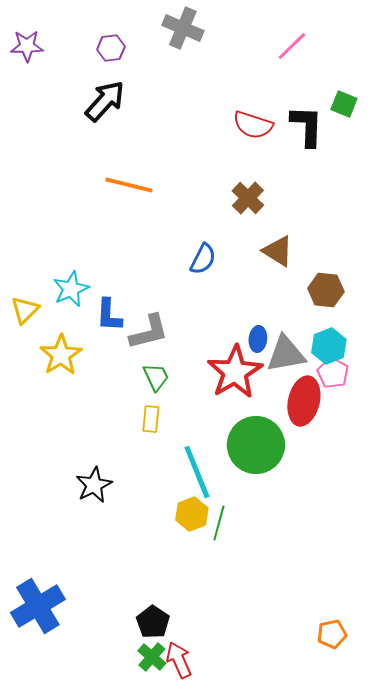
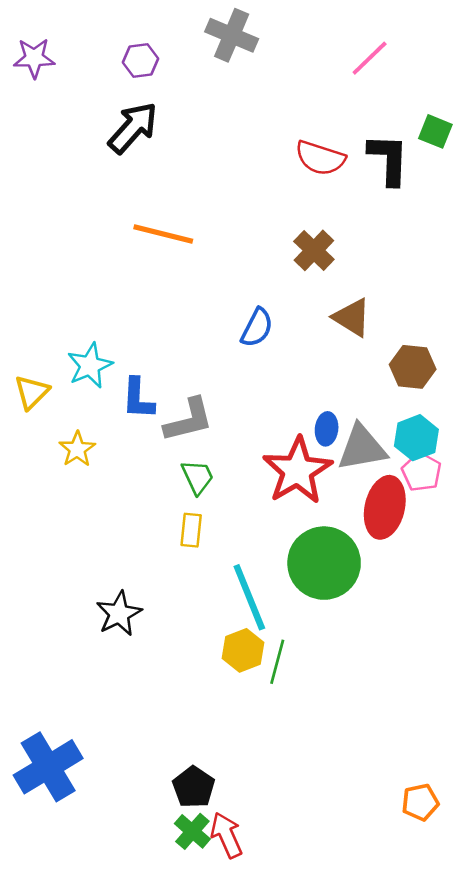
yellow star: (61, 355) -> (77, 449), size x0.7

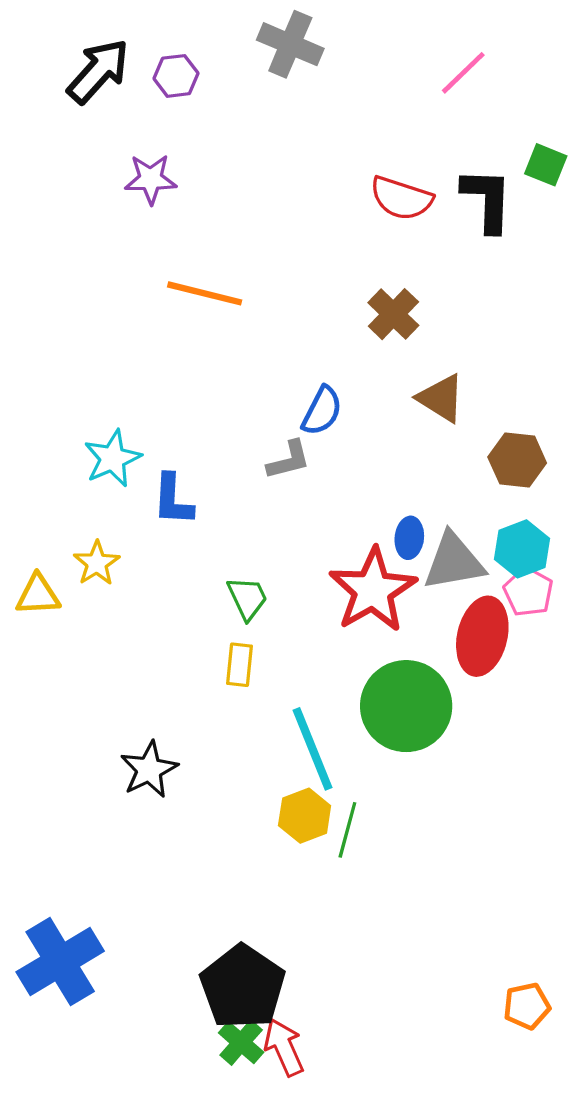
purple star: (34, 58) -> (151, 179), moved
black arrow: (133, 128) -> (98, 71), moved
yellow triangle: (32, 392) -> (38, 595), moved, turned 42
gray L-shape: (189, 420) -> (289, 460), moved, size x0.7
black pentagon: (194, 787) -> (243, 987), size x1.6

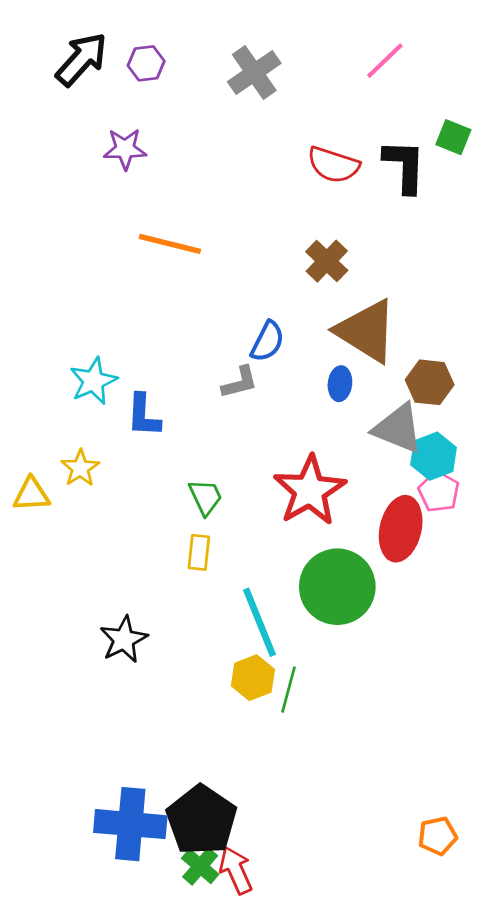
gray cross: (290, 44) -> (254, 72), moved, turned 32
brown triangle: (441, 398) -> (366, 331), size x1.6
blue ellipse: (409, 538) -> (340, 384), moved
gray triangle: (454, 562) -> (398, 428), moved, turned 32
blue cross: (60, 962) -> (130, 824), moved, turned 36

